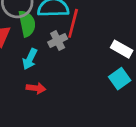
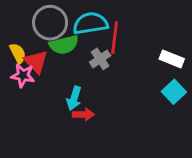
green semicircle: (27, 24) -> (64, 45), turned 95
cyan arrow: (30, 59) -> (74, 98), moved

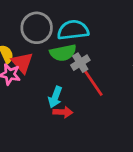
red line: (115, 38) -> (93, 83), moved, turned -44
green semicircle: (64, 45) -> (63, 53), moved

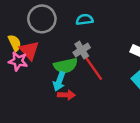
cyan semicircle: (73, 30) -> (85, 20), moved, size x0.6
green semicircle: (63, 53) -> (66, 66), moved

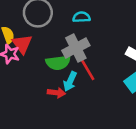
gray cross: (82, 50) -> (76, 48), size x1.5
cyan arrow: (59, 81) -> (70, 81), moved

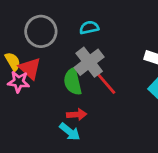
green semicircle: (58, 63) -> (73, 82), turned 95
cyan arrow: (70, 81) -> (70, 132), moved, turned -66

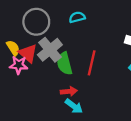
gray cross: (89, 62) -> (50, 50), moved
red line: (105, 82) -> (92, 63), turned 55
cyan arrow: (70, 132) -> (74, 106), moved

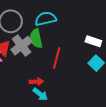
cyan semicircle: (77, 17) -> (46, 19), size x1.5
green semicircle: (64, 63) -> (36, 38), moved

